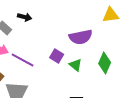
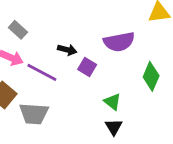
black arrow: (25, 17) -> (67, 50), moved
green triangle: (76, 65) -> (112, 102), moved

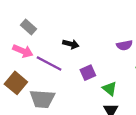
purple semicircle: (119, 42) -> (124, 45), moved, size x0.6
purple square: (87, 67) -> (88, 73), moved, turned 35

